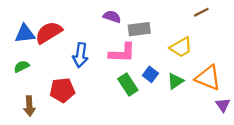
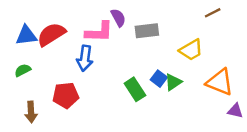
purple semicircle: (112, 17) -> (118, 18), turned 42
pink L-shape: (122, 53) -> (99, 32), moved
green triangle: (175, 81) -> (173, 82), moved
purple triangle: (223, 105) -> (235, 111), turned -42

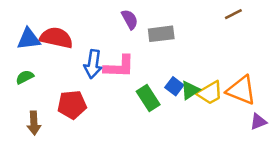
pink L-shape: (99, 32) -> (119, 67), moved
red semicircle: (51, 34) -> (56, 38), turned 44
yellow trapezoid: (191, 50) -> (210, 93), moved
purple triangle: (235, 111) -> (258, 122), turned -35

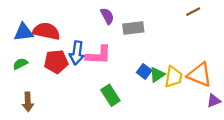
yellow trapezoid: (210, 93) -> (173, 77), turned -50
green rectangle: (148, 98) -> (110, 95), moved
red pentagon: (72, 105) -> (56, 62), moved

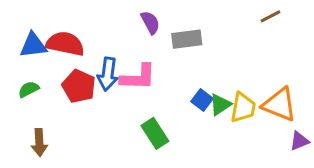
red pentagon: (56, 62) -> (79, 86), turned 30

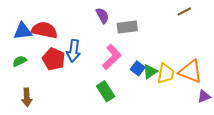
pink L-shape: (138, 77) -> (112, 57), moved, turned -45

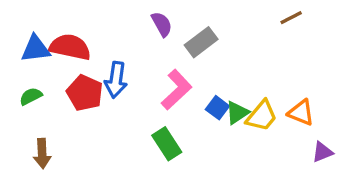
gray rectangle: (127, 27) -> (201, 42), turned -30
orange triangle: (191, 71) -> (301, 113), size x0.7
yellow trapezoid: (166, 74) -> (262, 116), turned 30

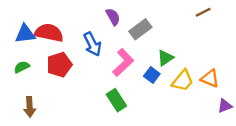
blue arrow: (116, 80) -> (92, 44), moved, turned -35
red pentagon: (85, 93) -> (59, 65), turned 30
green triangle: (237, 113) -> (165, 58), moved

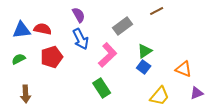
brown line: (203, 12) -> (157, 11), moved
purple semicircle: (113, 17) -> (79, 15), moved
red semicircle: (49, 33) -> (43, 29), size x0.7
blue square: (152, 75) -> (144, 67), moved
yellow trapezoid: (183, 81) -> (160, 96), moved

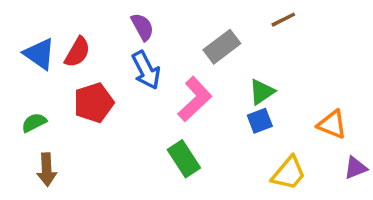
red semicircle: (43, 29) -> (77, 52), turned 108
blue triangle: (22, 30) -> (39, 54), turned 42
green semicircle: (19, 59) -> (34, 123), moved
blue square: (144, 67) -> (260, 121), turned 32

